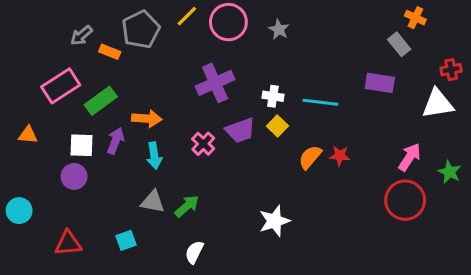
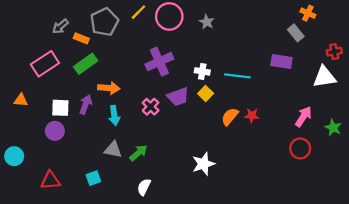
green rectangle: (101, 101) -> (86, 64), moved
red circle: (405, 200) -> (300, 148), size x0.7

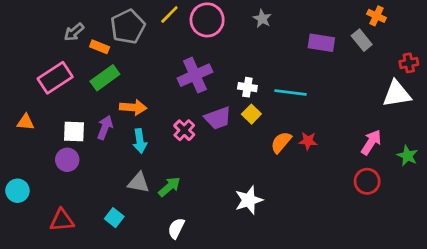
gray star: (207, 22) -> (262, 19), moved
purple rectangle: (281, 62) -> (321, 43), moved
cyan square: (93, 178) -> (114, 218), turned -32

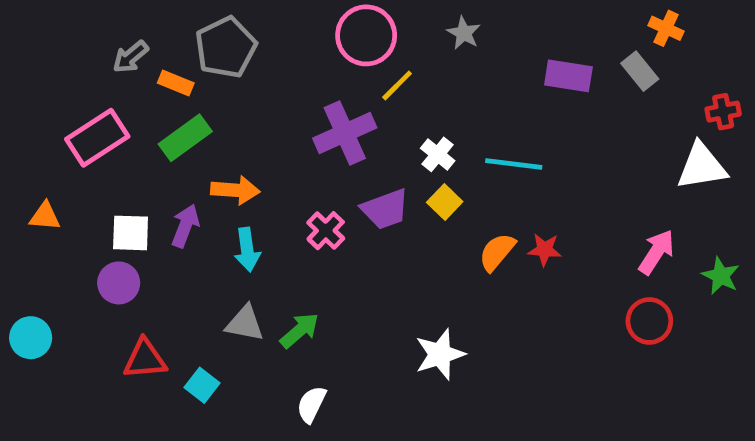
yellow line: (169, 15) -> (397, 85), moved
white cross: (247, 87) -> (438, 154), turned 30
red triangle: (62, 220) -> (145, 359), moved

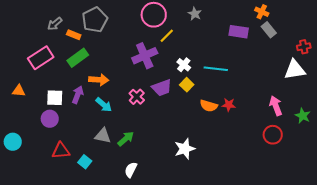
orange cross: (666, 28) -> (262, 12), moved
cyan arrow: (247, 250) -> (104, 105), turned -42
orange semicircle: (497, 252) -> (209, 106), turned -114
pink arrow: (656, 252) -> (276, 106), turned -54

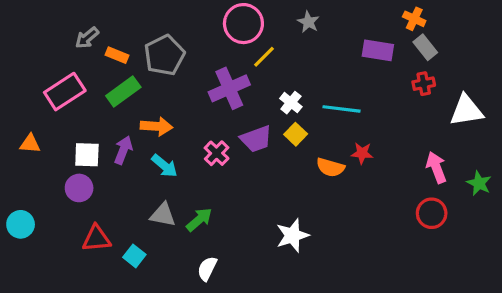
gray pentagon: (95, 20) -> (164, 55), moved
red cross: (304, 47) -> (424, 84), moved
red star: (229, 105) -> (362, 153), moved

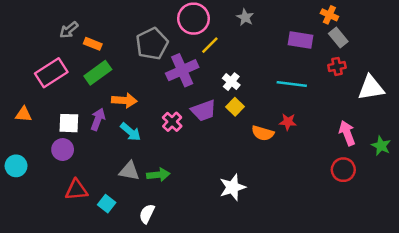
gray pentagon: (164, 55) -> (152, 44), moved
cyan line: (341, 109) -> (292, 84), moved
green arrow: (199, 220) -> (158, 175), turned 35
cyan circle: (21, 224) -> (16, 166), moved
white semicircle: (207, 269) -> (147, 214), moved

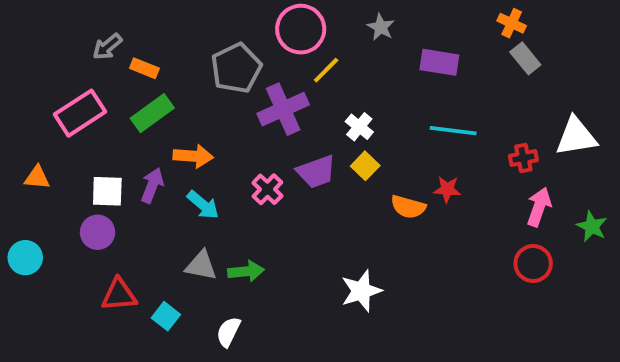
purple rectangle: (300, 40) -> (439, 62), moved
red cross: (337, 66) -> (523, 158), moved
pink arrow: (347, 133) -> (539, 207), turned 40

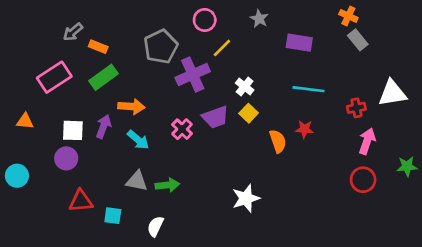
pink circle: (301, 29) -> (205, 20), size x0.7
orange semicircle: (408, 207) -> (278, 141), turned -125
green star: (592, 226) -> (407, 166), moved, turned -30
cyan square: (166, 316) -> (113, 216), turned -30

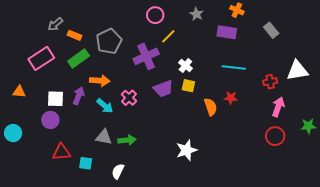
orange cross: (348, 16) -> (237, 10), moved
gray pentagon: (161, 47) -> (109, 41), moved
yellow square: (249, 113) -> (188, 86), turned -32
pink cross: (182, 129) -> (129, 98), moved

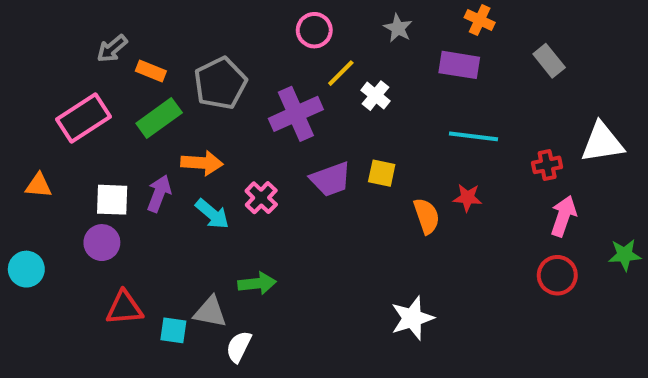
white cross: (185, 66) -> (376, 96), moved
gray triangle: (104, 137) -> (210, 312), moved
white star: (186, 150) -> (412, 318), moved

